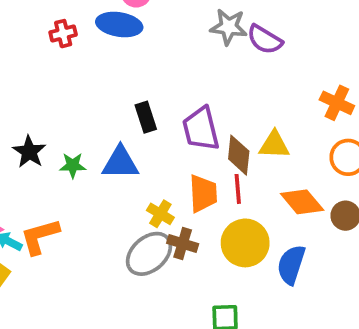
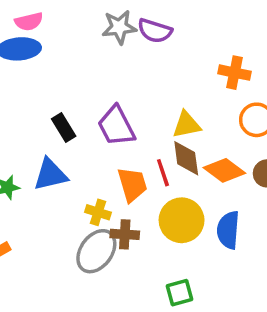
brown diamond: (239, 155) -> (186, 158), moved

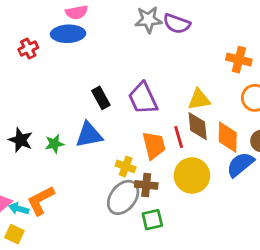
orange diamond: (224, 170) -> (228, 137), turned 52
blue semicircle: (228, 230) -> (240, 164), moved, turned 44
green square: (180, 293) -> (152, 220), moved

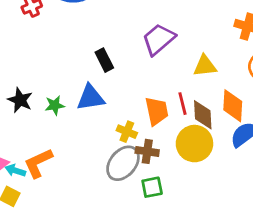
purple trapezoid: (143, 98) -> (159, 39), moved, turned 72
brown diamond: (198, 126) -> (203, 115), moved

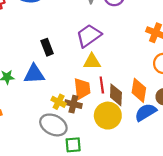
yellow triangle: (205, 66) -> (92, 62), moved
brown cross: (147, 151) -> (73, 104), moved
gray ellipse: (123, 163) -> (53, 125), turned 70

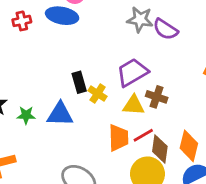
red line: (102, 85) -> (143, 135), turned 63
yellow cross: (59, 102) -> (98, 94), moved
brown cross: (73, 104) -> (157, 97), moved

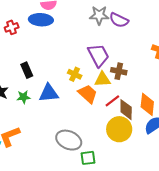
purple trapezoid: (132, 72) -> (98, 55), turned 100
black rectangle: (79, 82) -> (27, 70), moved
orange trapezoid: (118, 138) -> (88, 94), moved, turned -40

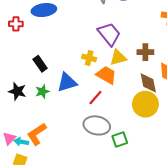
red cross: (12, 27) -> (16, 24), turned 32
brown cross: (119, 71) -> (145, 52), moved
red line: (112, 101) -> (95, 98), moved

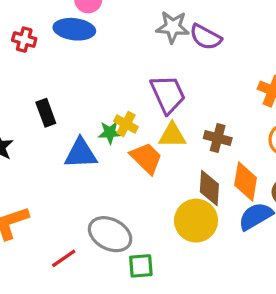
green star: (42, 91) -> (110, 133), moved
red line: (95, 98) -> (64, 258), moved

